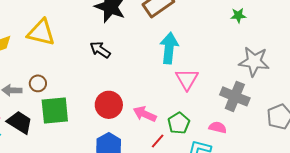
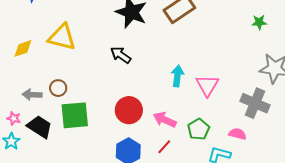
cyan arrow: (169, 48) -> (177, 76), moved, size x0.7
red line: (158, 141) -> (164, 147), moved

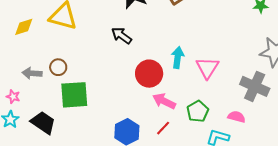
red circle: (129, 110) -> (149, 74), moved
black trapezoid: (40, 127) -> (43, 123), moved

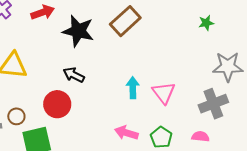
red circle: (149, 74) -> (57, 104), moved
gray cross: (255, 86) -> (213, 104), turned -36

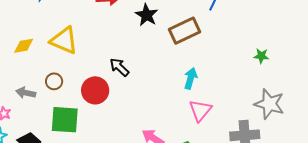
black star: (78, 31) -> (147, 15), moved, size x0.7
cyan arrow: (133, 88) -> (191, 78), moved
brown circle: (16, 116) -> (54, 81), moved

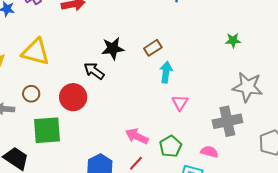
black star: (147, 15) -> (113, 48), moved, turned -30
brown rectangle: (184, 31) -> (153, 48), moved, size x0.6
pink triangle: (200, 110) -> (180, 103), size x0.7

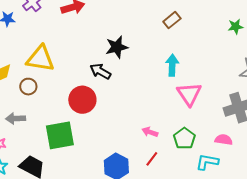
brown rectangle: (153, 48) -> (172, 20), moved
brown circle: (31, 94) -> (28, 87), moved
pink triangle: (180, 103) -> (189, 94), size x1.5
pink arrow: (137, 136) -> (150, 132), size x0.7

